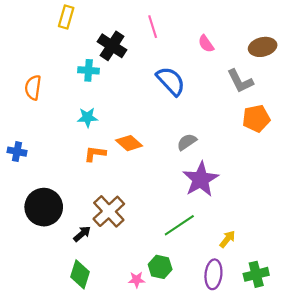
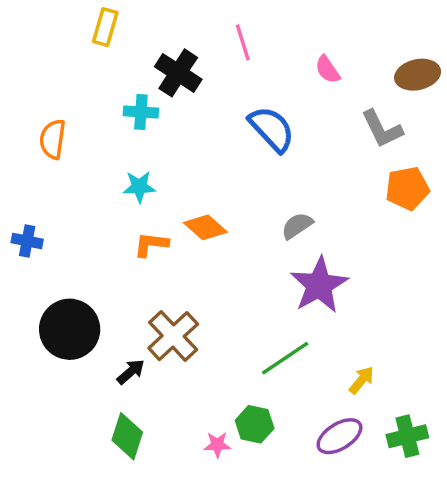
purple ellipse: (213, 274) -> (339, 436), turned 52

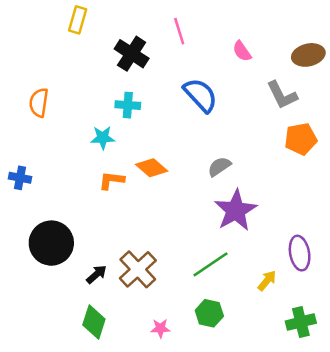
cyan cross: (141, 112) -> (128, 105), moved
brown cross: (173, 336) -> (138, 269), moved
green hexagon: (255, 424) -> (209, 313), moved
purple ellipse: (339, 436) -> (300, 253), moved, turned -68

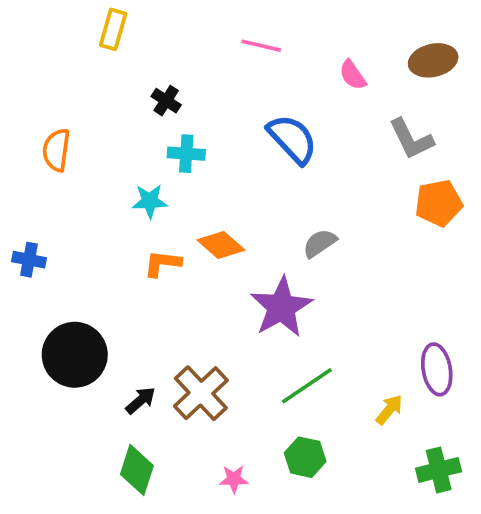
pink line: (179, 31) -> (261, 46), turned -60
black cross: (132, 54) -> (166, 101), moved, size x0.6
brown ellipse: (308, 55) -> (433, 60), moved
purple star: (236, 210) -> (281, 307), moved

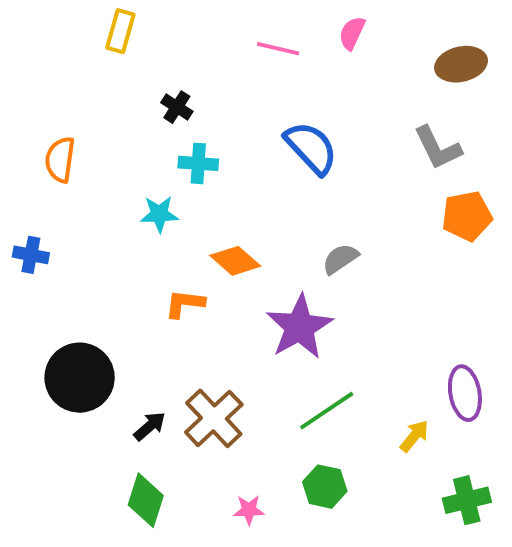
pink semicircle: (353, 75) -> (352, 33), moved, turned 60
blue cross: (29, 260) -> (31, 255), moved
orange L-shape: (162, 263) -> (185, 304), moved

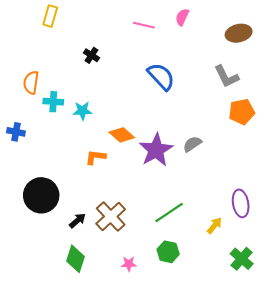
yellow rectangle: (120, 31) -> (50, 16), moved
cyan cross: (198, 163) -> (53, 102), moved
gray semicircle: (340, 259) -> (192, 144), moved
purple star: (299, 327) -> (156, 150), moved
green cross: (467, 500) -> (242, 259), turned -35

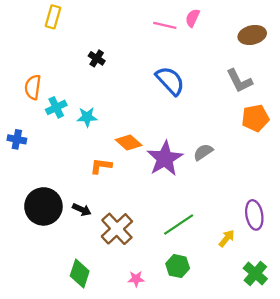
pink line: (144, 25) -> (165, 25), moved
cyan cross: (53, 102) -> (56, 107), turned -30
black arrow: (77, 221) -> (82, 210), moved, turned 66

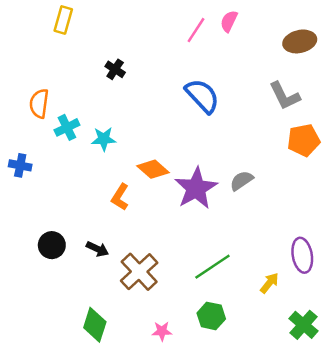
pink line: (165, 25) -> (196, 30), turned -70
orange L-shape: (101, 166) -> (120, 197), turned -65
black circle: (43, 206) -> (52, 245), size x0.6

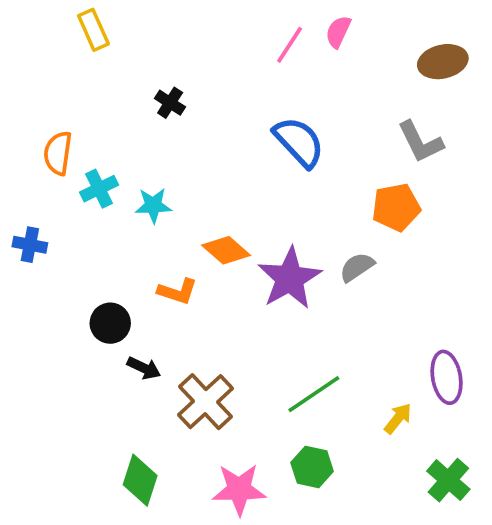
yellow rectangle: (63, 20) -> (93, 30), turned -40
orange pentagon: (304, 140) -> (396, 207), moved
orange L-shape: (120, 197) -> (177, 291), turned -104
black circle: (52, 245) -> (110, 323), moved
pink star: (162, 331) -> (239, 489), size x1.8

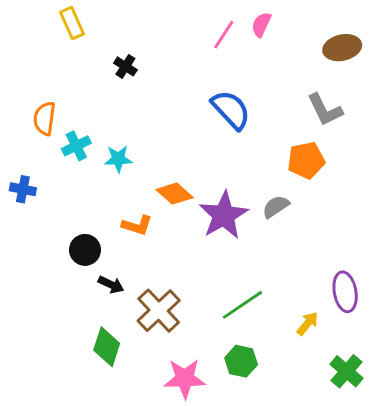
black cross: (170, 103) -> (125, 66), moved
green diamond: (140, 480) -> (107, 347), moved

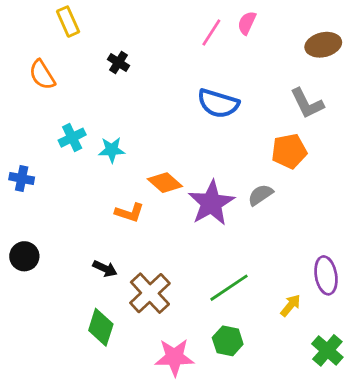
blue semicircle: (231, 110) -> (218, 103), turned 150
orange semicircle: (45, 118) -> (42, 75), moved, turned -40
black circle: (85, 250) -> (24, 256), moved

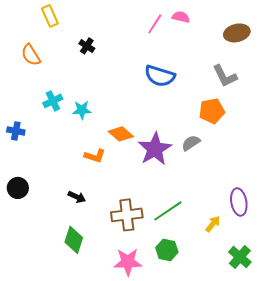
pink semicircle: (247, 23) -> (181, 17), turned 78
brown cross: (150, 293) -> (127, 215), moved, turned 36

